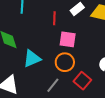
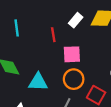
cyan triangle: (32, 59) -> (38, 82), turned 36

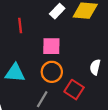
red line: (53, 35) -> (20, 26), moved

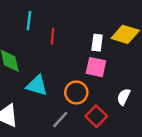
white rectangle: (57, 11) -> (97, 43), moved, turned -48
pink square: (51, 46) -> (96, 67), moved

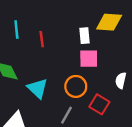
cyan triangle: (37, 86) -> (38, 88), turned 40

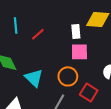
red line: (42, 39) -> (38, 34), turned 56

